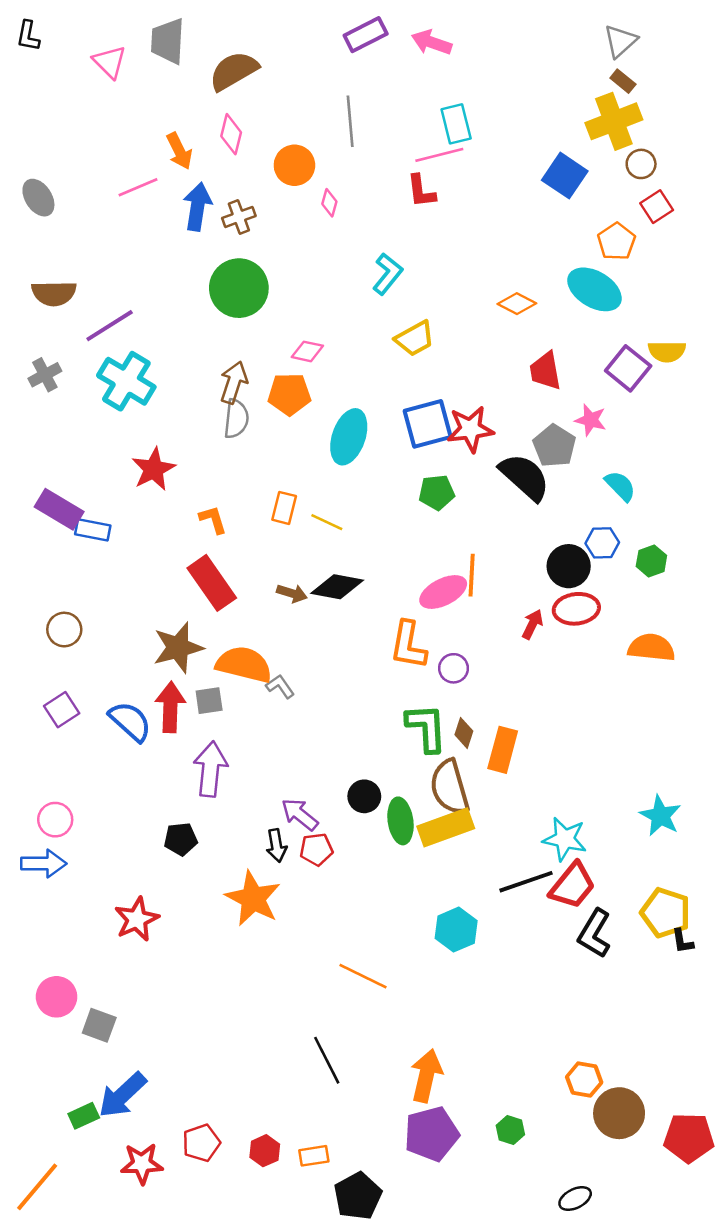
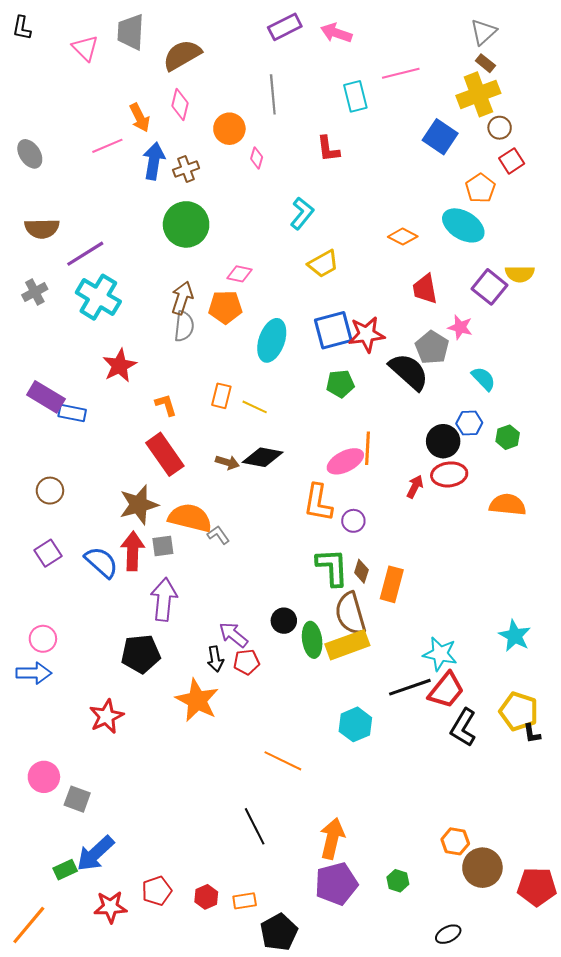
pink line: (439, 155) -> (401, 73), moved
black pentagon: (181, 839) -> (141, 654), size x1.5

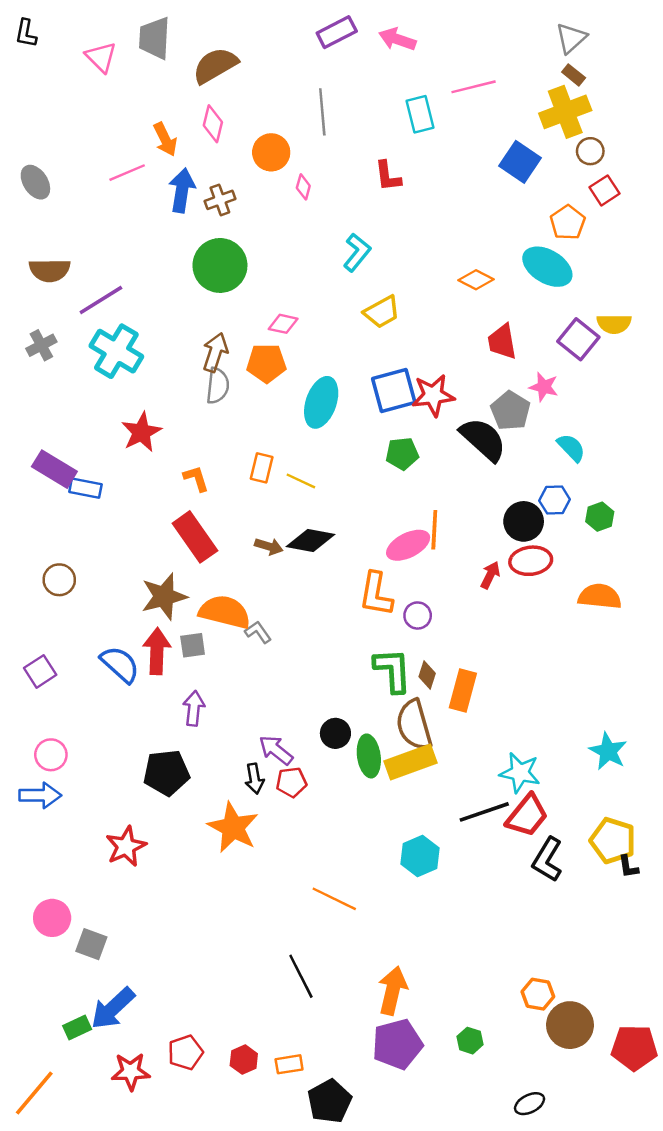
purple square: (48, 553) -> (40, 671), moved
purple arrow: (164, 599) -> (194, 708), size x0.7

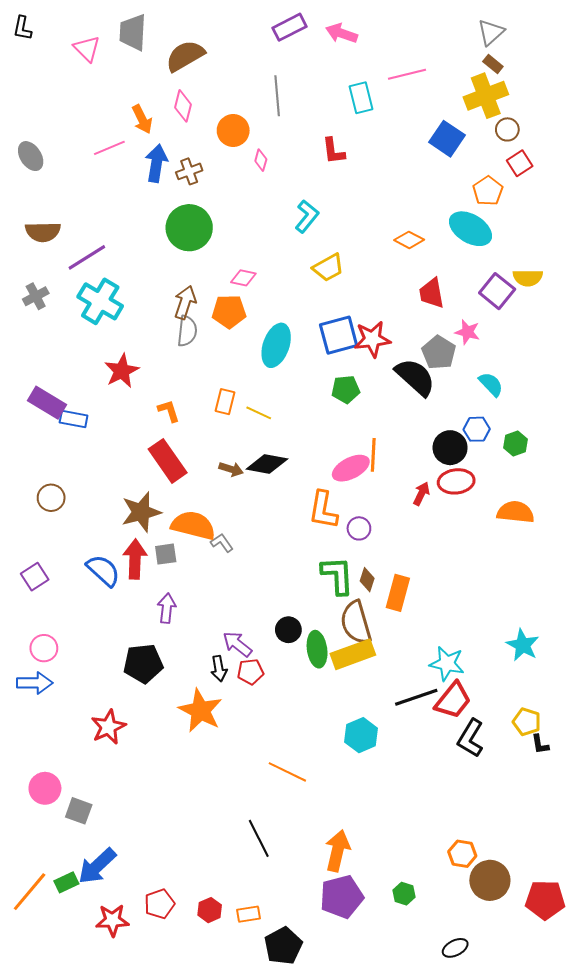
yellow pentagon: (613, 841) -> (527, 722), size x0.7
orange line: (34, 1093) -> (30, 892), moved

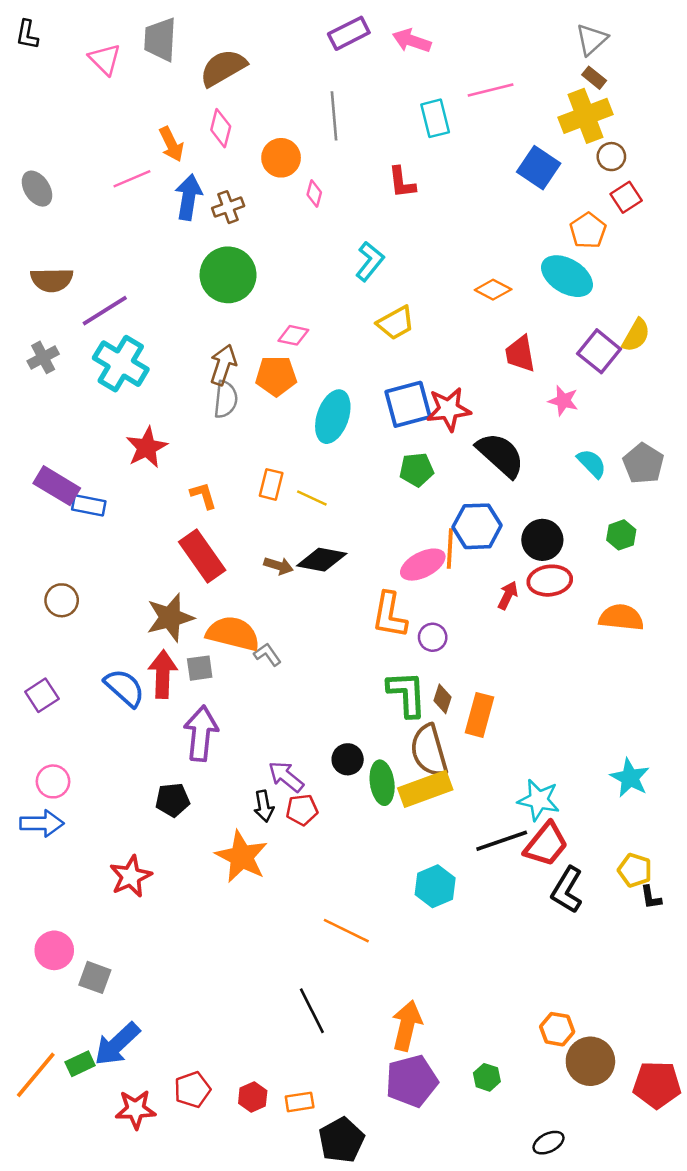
yellow semicircle: (528, 278) -> (636, 335), turned -60
gray pentagon: (439, 352) -> (643, 463), moved
blue hexagon: (477, 429) -> (477, 526), moved, size x1.5
purple arrow: (167, 608) -> (201, 733), size x1.5
black pentagon: (143, 663) -> (173, 800), size x0.7

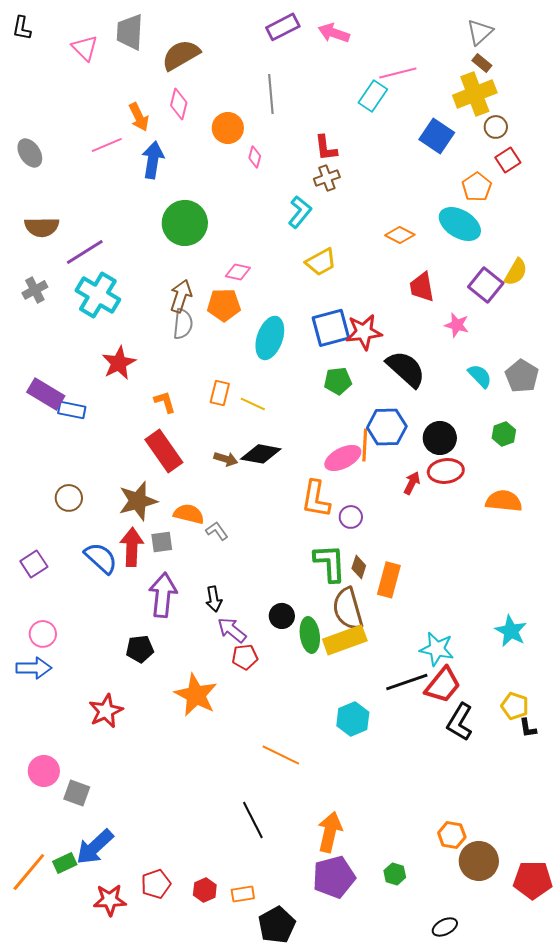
cyan rectangle: (435, 118) -> (373, 96), moved, turned 48
brown cross: (228, 207) -> (327, 178), moved
brown circle: (62, 600) -> (69, 498), moved
orange semicircle: (233, 634) -> (189, 514), size x0.7
black arrow: (264, 806) -> (214, 599), moved

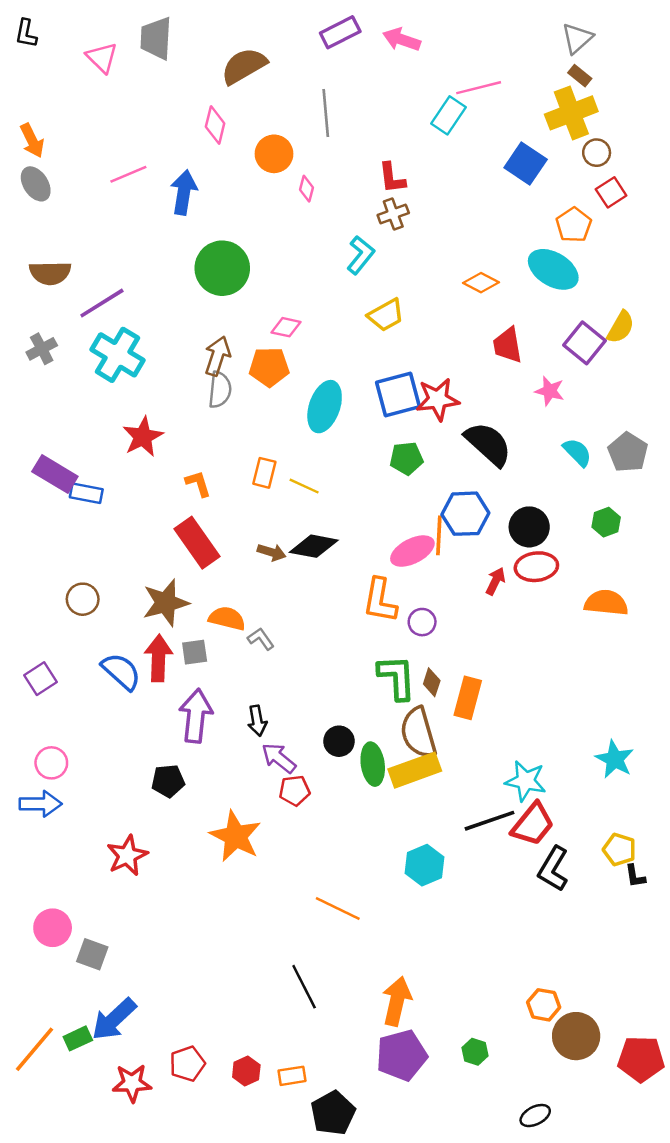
brown semicircle: (181, 55) -> (244, 66), moved
orange arrow: (139, 117) -> (32, 141), moved

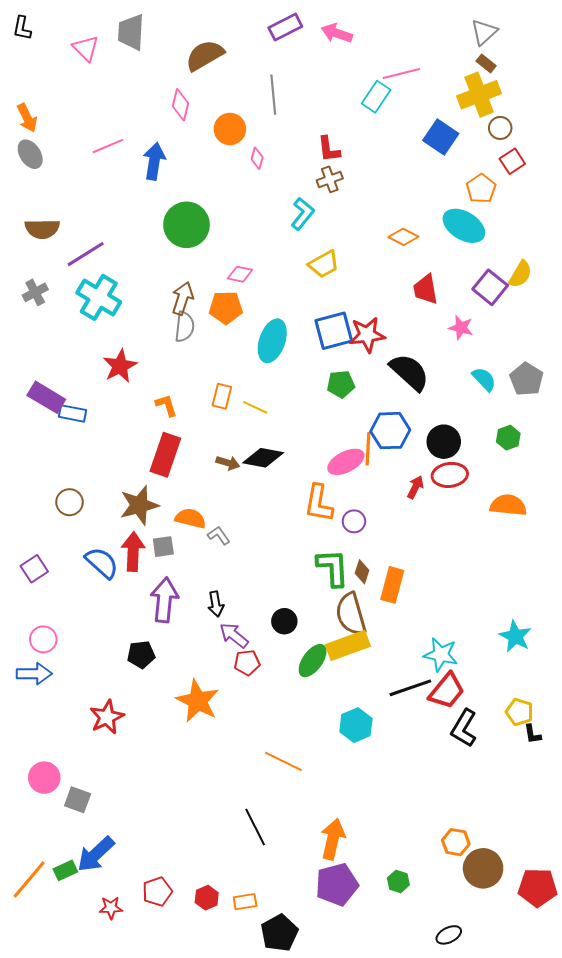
red rectangle: (197, 543) -> (165, 455), turned 54
green ellipse: (373, 764) -> (313, 661), moved, turned 44
red star: (132, 1083) -> (111, 908), size x0.7

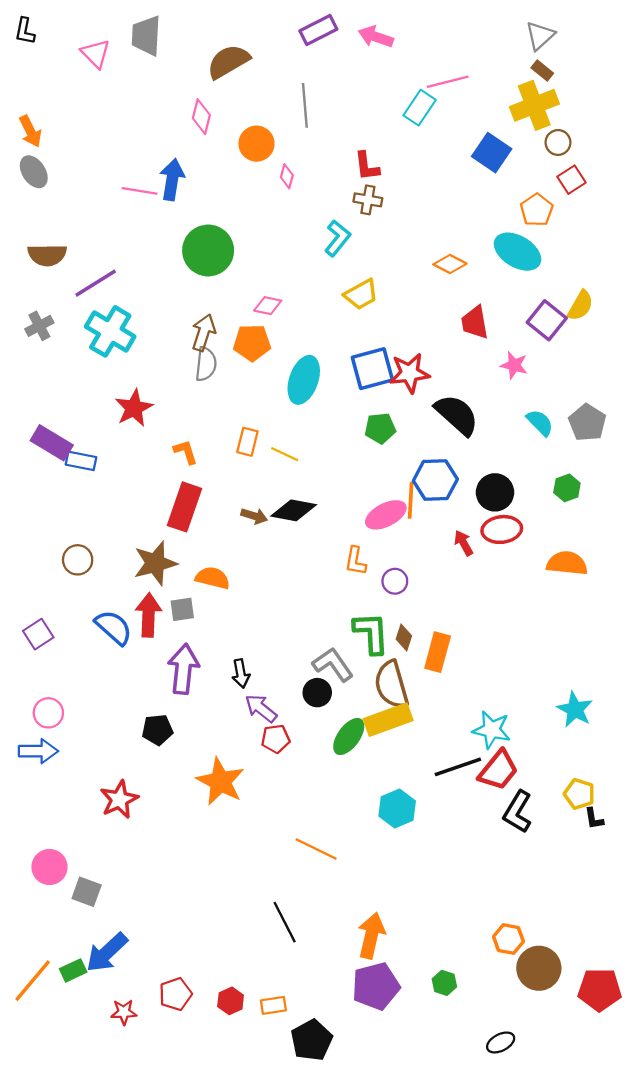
pink line: (108, 146) -> (139, 191), moved, turned 32
brown cross: (330, 179) -> (368, 200), turned 30
red arrow: (415, 487) -> (463, 543), turned -55
orange L-shape: (319, 503) -> (355, 561), size x0.7
gray L-shape: (219, 535) -> (333, 664), moved, size x1.6

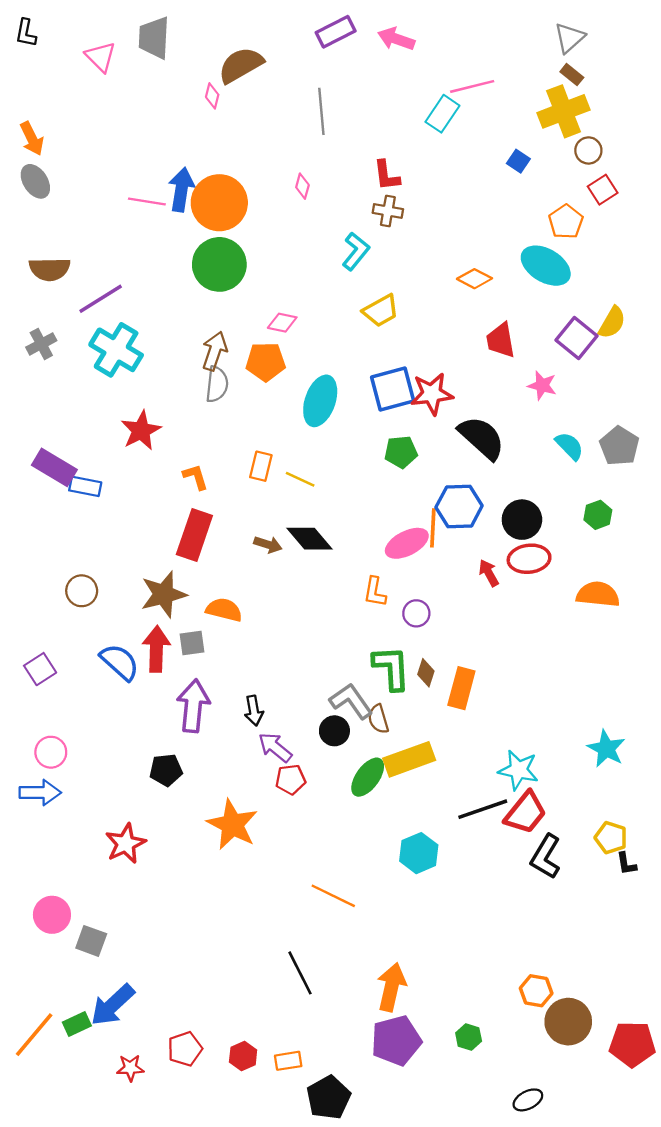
pink diamond: (201, 117) -> (212, 96), moved, size x0.7
orange circle: (256, 144) -> (219, 203), moved, size x1.5
blue square: (492, 153) -> (518, 161), size x0.6
black diamond: (294, 510) -> (310, 539), turned 39
brown semicircle: (391, 685) -> (378, 719), moved, size x0.6

